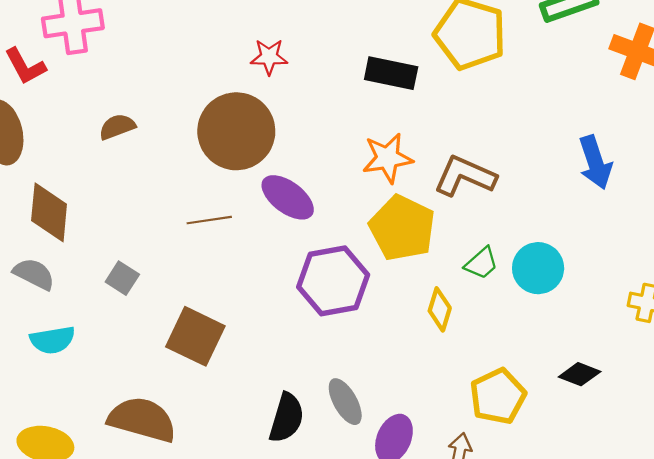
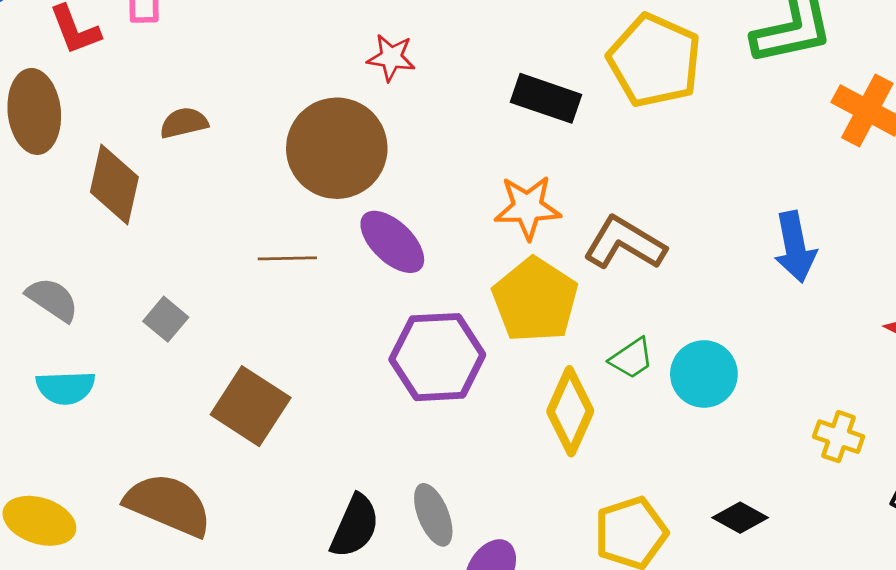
brown diamond: (49, 212) -> (114, 185), moved
yellow diamond: (440, 309) -> (570, 411), size x1.5

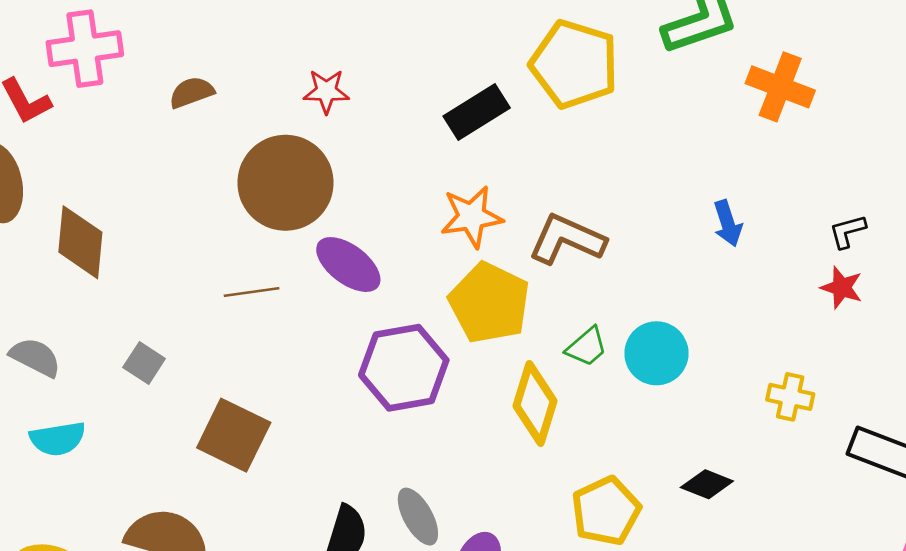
black rectangle: (546, 98) -> (477, 112), turned -44
brown semicircle: (184, 123) -> (192, 92), moved
blue arrow: (795, 247) -> (728, 223), size x0.7

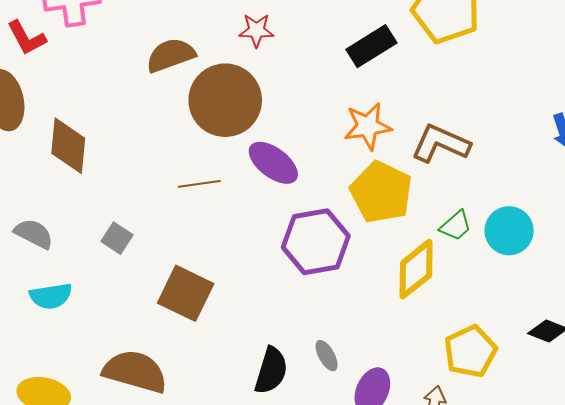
brown semicircle: (192, 92) -> (171, 55), moved, size x1.4
yellow diamond: (535, 404) -> (416, 269), turned 34
gray ellipse: (418, 517) -> (327, 356), size x0.7

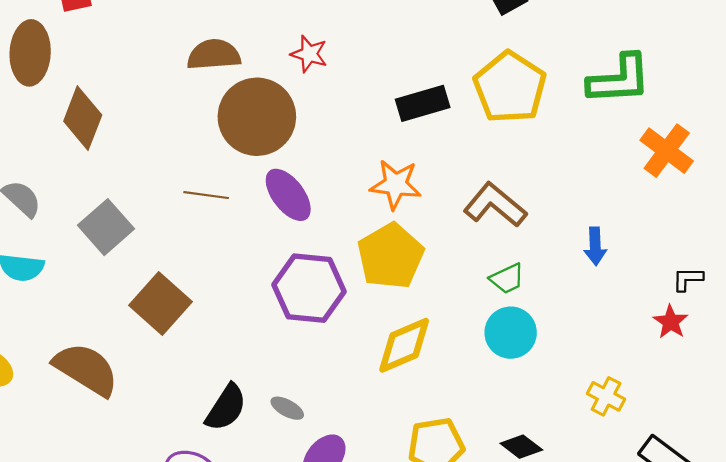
brown L-shape: (441, 144) -> (495, 205), moved
green trapezoid: (456, 226) -> (507, 279), moved
gray square: (117, 238) -> (106, 227), size x1.6
gray ellipse: (327, 356) -> (287, 408), turned -48

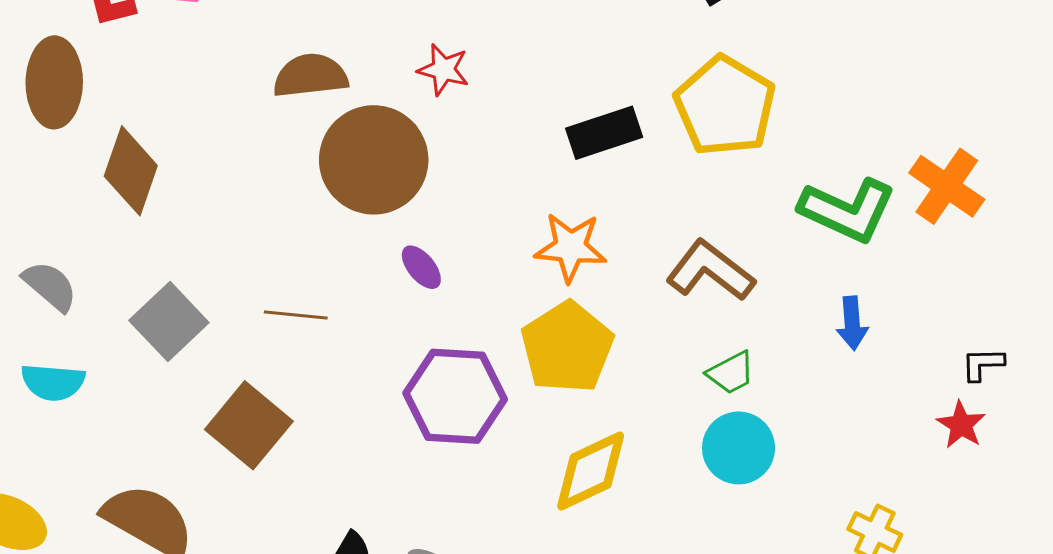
green L-shape: (619, 79) -> (847, 210), moved, turned 30
brown line: (206, 195) -> (296, 315), moved
purple ellipse: (288, 195) -> (421, 267), size x0.6

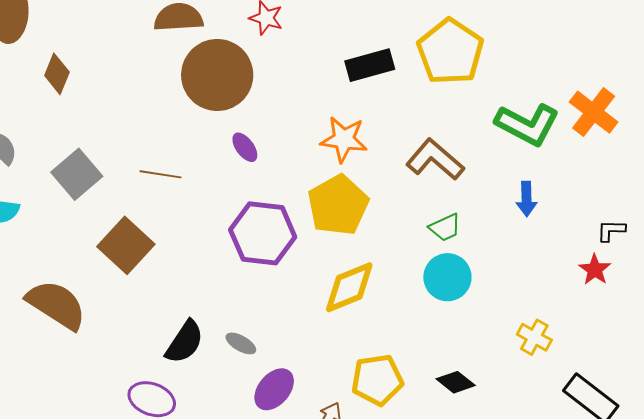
brown diamond: (131, 171) -> (57, 74), size x0.7

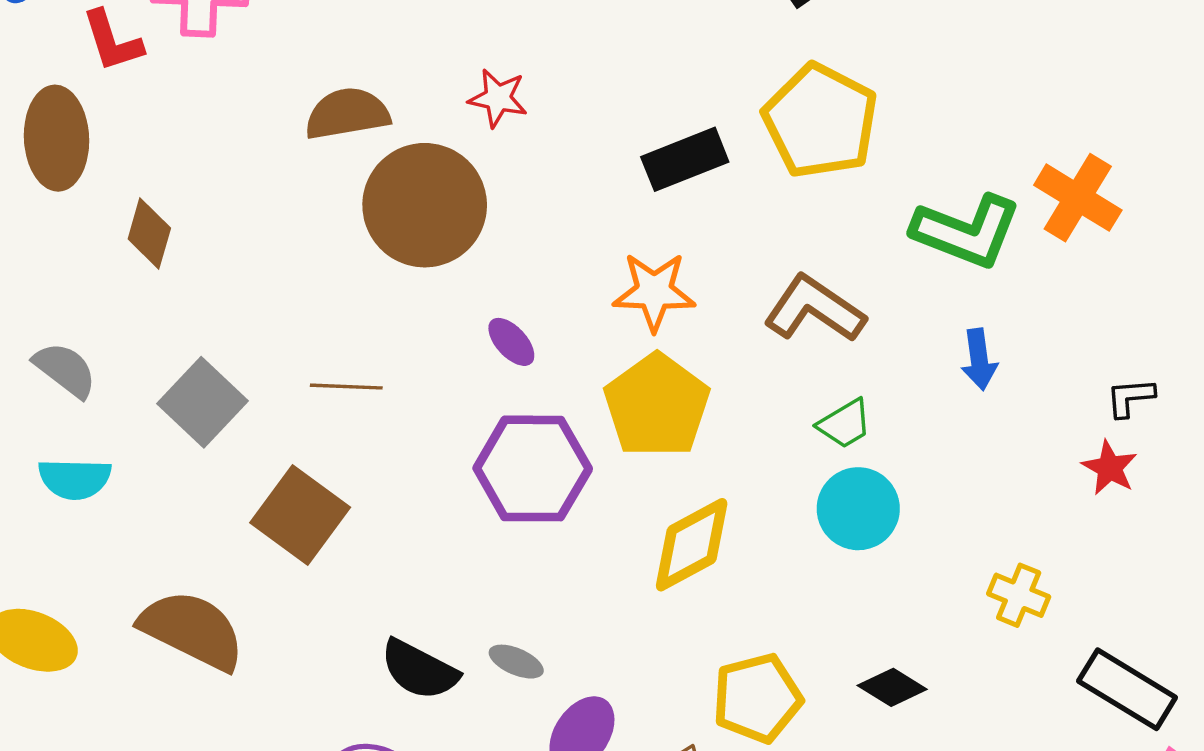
purple ellipse: (245, 147) -> (511, 342), moved
black semicircle: (185, 342) -> (419, 670), turned 90

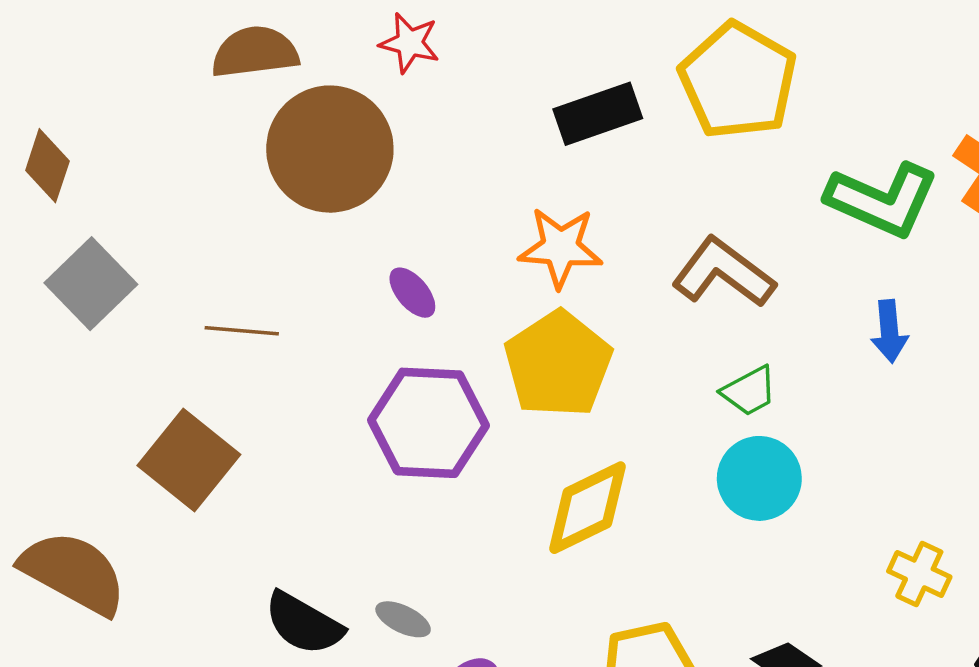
gray square: (203, 402) -> (91, 284), moved

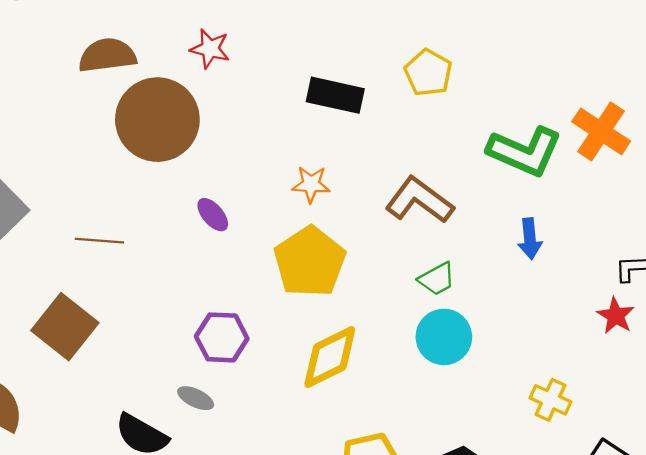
yellow pentagon: (738, 81) -> (428, 73), size x0.6
black rectangle: (598, 114) -> (335, 95), turned 32
orange star: (560, 248) -> (311, 184), size x0.7
purple hexagon: (429, 423) -> (222, 337), moved, size x0.7
gray ellipse: (403, 619) -> (196, 398), moved

